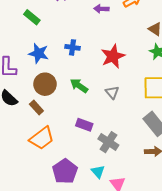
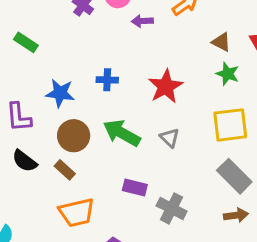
green rectangle: (32, 17) -> (26, 42), moved
green arrow: (79, 86) -> (122, 133), size x1.4
orange trapezoid: (42, 138) -> (77, 212), turned 30

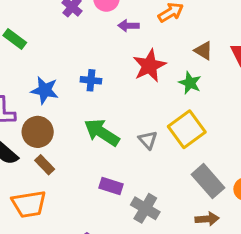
green star: (228, 74) -> (190, 83), moved
red star: (166, 87) -> (149, 66), moved
yellow square: (230, 125) -> (187, 129), moved, turned -33
brown circle: (74, 136) -> (38, 132), moved
orange trapezoid: (77, 212) -> (29, 204), moved

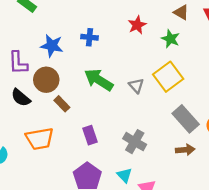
red star: (149, 66) -> (137, 25), size x0.7
brown rectangle: (45, 165) -> (62, 104), moved
purple rectangle: (111, 186) -> (90, 135), moved, turned 54

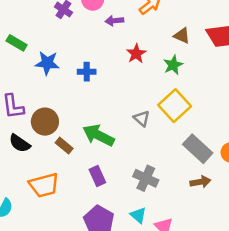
green star: (170, 39) -> (173, 65), turned 30
blue star: (52, 46) -> (47, 63), moved
green arrow: (99, 80) -> (98, 135), moved

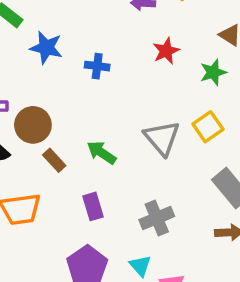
yellow square: (175, 106) -> (208, 127), size x0.7
gray triangle: (142, 119) -> (162, 138), size x1.6
green arrow: (98, 135) -> (102, 153), size x0.7
gray cross: (146, 178) -> (157, 218), turned 35

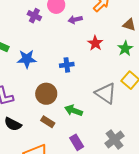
blue cross: (97, 66) -> (67, 65), moved
brown circle: (33, 125) -> (46, 94), moved

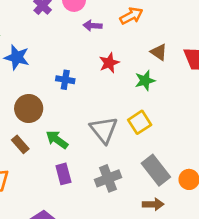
gray cross: (115, 140) -> (108, 178), moved
purple rectangle: (77, 142) -> (63, 174), moved

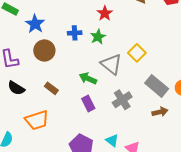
blue star: (17, 57) -> (35, 24), turned 30
green star: (145, 81) -> (98, 37), moved
brown circle: (29, 108) -> (44, 51), moved
green arrow: (57, 140) -> (88, 78), moved

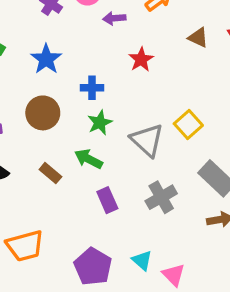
blue star: (35, 24) -> (46, 59), moved
green star: (98, 37) -> (100, 123), moved
green arrow: (88, 78) -> (89, 159), moved
orange trapezoid: (37, 120) -> (25, 246), moved

